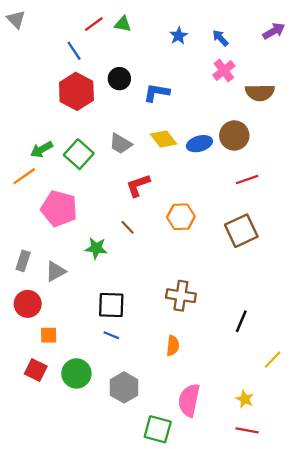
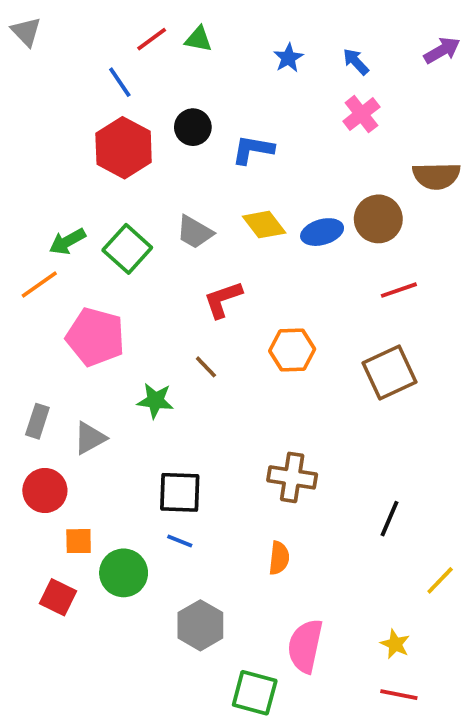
brown semicircle: (260, 93) -> (436, 176), moved
green circle: (76, 373) -> (124, 573), moved

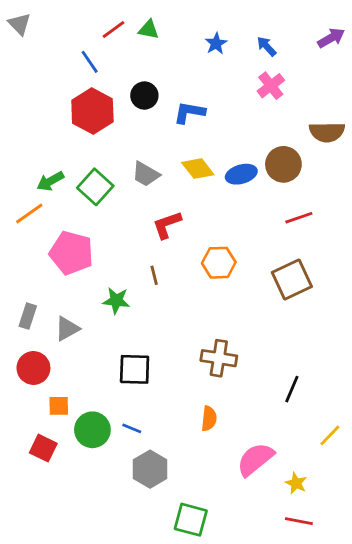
brown line: (206, 367) -> (154, 275), turned 30
blue line: (180, 541) -> (132, 428), moved
pink semicircle: (305, 646) -> (255, 459), moved, turned 39

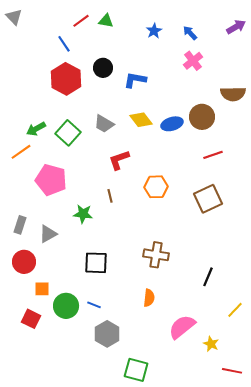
red line: (299, 521) -> (232, 371), moved

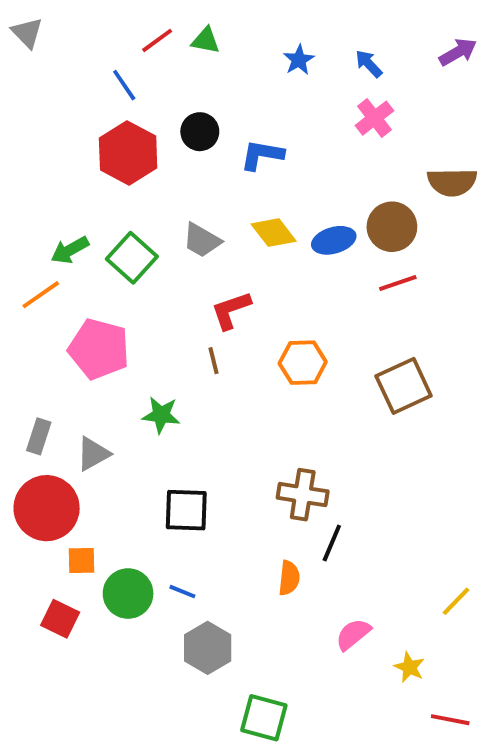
red line: (213, 155) -> (398, 283), moved
brown line: (110, 196) -> (213, 361), moved
red circle: (24, 262) -> (47, 508), size x1.4
black line: (208, 277) -> (332, 543), moved
pink semicircle: (182, 327) -> (353, 634), size x0.7

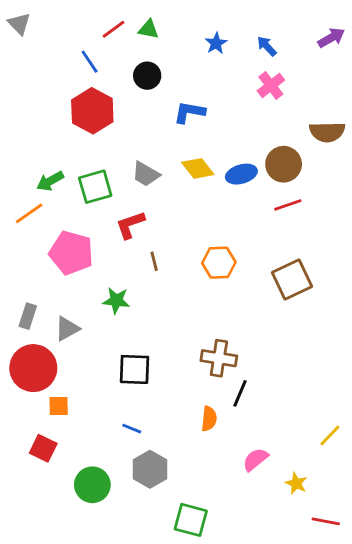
black circle: (200, 132) -> (147, 76), moved
green square: (132, 258) -> (95, 187), turned 32
red L-shape: (231, 310) -> (130, 225), moved
green circle: (128, 594) -> (92, 485), moved

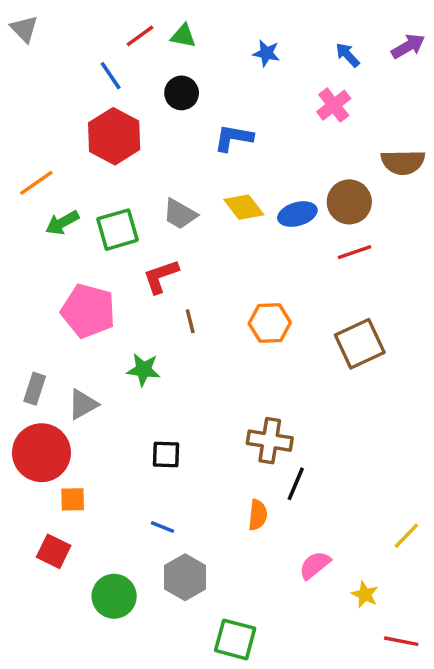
blue star: (216, 43) -> (266, 53), turned -30
blue arrow: (267, 46) -> (348, 55), moved
orange line: (29, 213) -> (36, 183), moved
black square: (135, 369) -> (166, 454), size x0.7

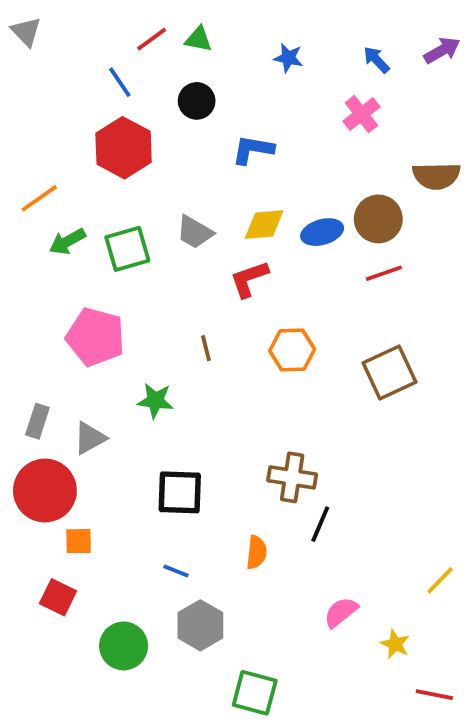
yellow diamond: (244, 207) -> (264, 225), turned -57
red L-shape: (161, 276) -> (249, 279), moved
black square: (166, 454) -> (180, 492), size x1.5
orange semicircle: (258, 515) -> (257, 552), moved

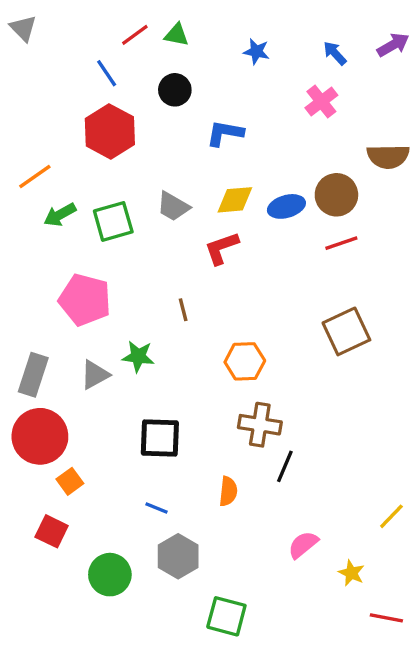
orange hexagon: (292, 350) -> (245, 361), moved
gray rectangle: (37, 421) -> (33, 375), size x1.4
gray triangle: (90, 438) -> (95, 375), moved
orange square: (79, 541) -> (70, 481), turned -35

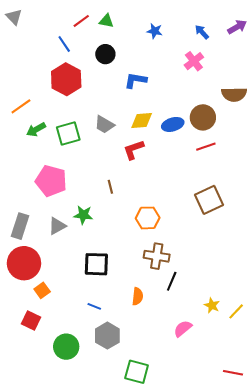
yellow star: (351, 573) -> (212, 305), moved

